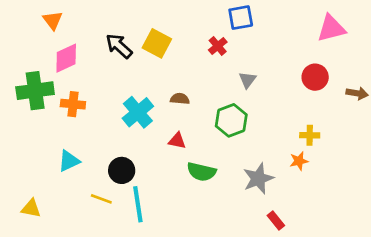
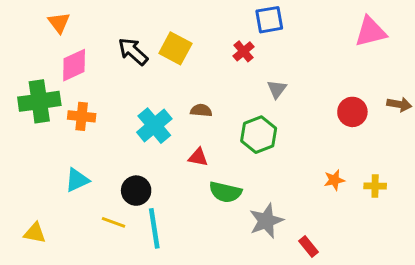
red circle: (315, 77) -> (352, 112), moved
yellow cross: (310, 135) -> (375, 186), moved
gray star: (258, 179) -> (266, 221), moved

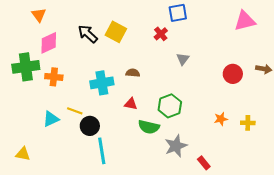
cyan cross: (154, 126) -> (102, 83), turned 30
green hexagon: (259, 135) -> (170, 106), moved
yellow line: (113, 222) -> (75, 111), moved

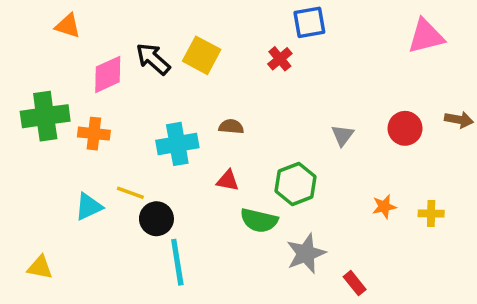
orange triangle: (39, 15) -> (68, 26), turned -35
pink diamond: (49, 43) -> (108, 74), moved
gray triangle: (183, 59) -> (342, 135), moved

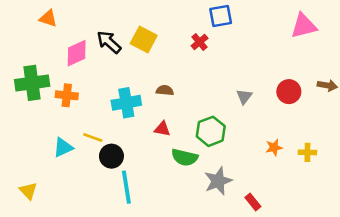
yellow triangle: (40, 267) -> (28, 191), turned 36

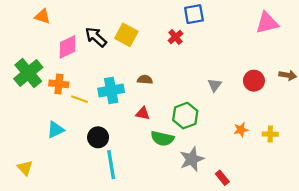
green cross: (32, 83) -> (28, 73), turned -32
yellow line: (93, 138) -> (80, 99), moved

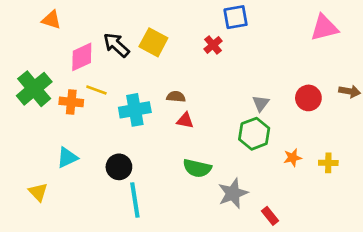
yellow line: (80, 99) -> (96, 90), moved
red triangle: (143, 113) -> (185, 120), moved
green hexagon: (185, 116) -> (254, 134), moved
yellow triangle: (25, 168) -> (38, 192), moved

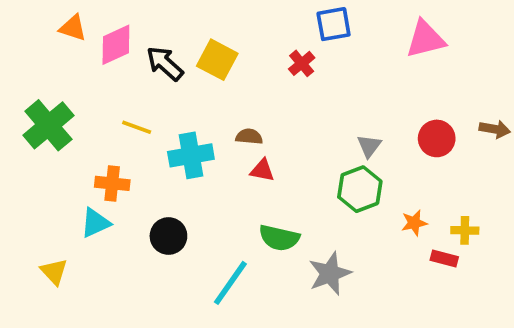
pink triangle: (324, 28) -> (425, 39), moved
pink diamond: (82, 57) -> (116, 45), moved
orange cross: (71, 102) -> (112, 183), moved
cyan line: (135, 200) -> (230, 283), moved, turned 44
red rectangle: (270, 216) -> (444, 259), moved, turned -36

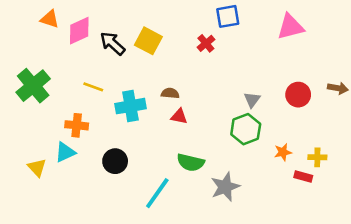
yellow triangle: (54, 272) -> (37, 168), moved

